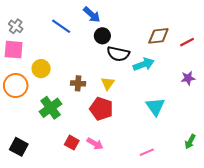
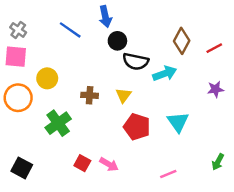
blue arrow: (92, 15) -> (105, 17), turned 36
brown diamond: (158, 36) -> (182, 41), turned -55
red pentagon: (101, 109) -> (137, 127), moved

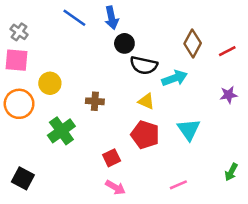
blue line: (70, 30) -> (74, 18), moved
yellow triangle: (123, 95) -> (146, 101), moved, turned -42
red square: (82, 163) -> (112, 158), moved, turned 35
pink arrow: (109, 164) -> (115, 187), moved

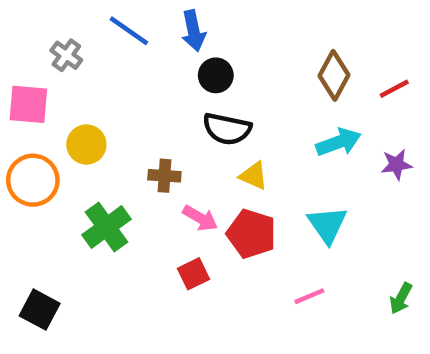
gray cross: (19, 32) -> (66, 55), moved
black semicircle: (144, 65) -> (227, 129), moved
cyan arrow: (175, 78) -> (338, 142), moved
pink line: (178, 185) -> (309, 296), moved
pink arrow: (115, 187) -> (200, 218), moved

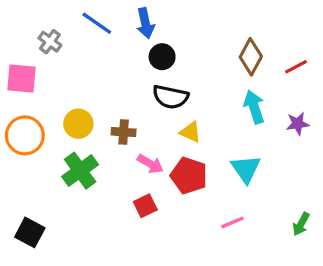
cyan arrow: (338, 142) -> (254, 107), turned -88
yellow circle: (86, 145) -> (78, 124), moved

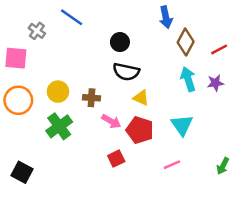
blue arrow: (145, 23) -> (166, 17), moved
purple star: (298, 124) -> (215, 83), moved
red square: (145, 206) -> (116, 159), moved

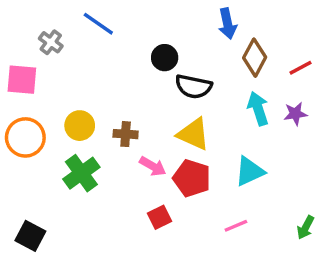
black semicircle: (126, 72) -> (193, 86), moved
yellow triangle: (141, 98) -> (193, 134), size x1.5
cyan triangle: (182, 125) -> (250, 171), turned 40

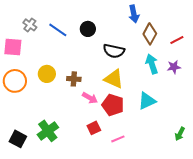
blue line: (98, 24) -> (58, 30), moved
black circle: (165, 58) -> (88, 29), moved
green cross: (81, 173) -> (48, 131), moved
pink line: (236, 226) -> (118, 139), moved

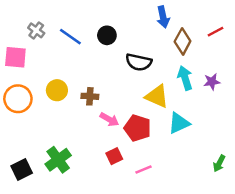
red line: (177, 40) -> (216, 32), moved
yellow triangle: (114, 79) -> (157, 96), moved
black square: (18, 139) -> (22, 169), turned 36

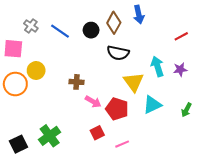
red line: (216, 32) -> (181, 36), moved
brown diamond: (183, 41) -> (114, 23), moved
yellow circle: (57, 90) -> (36, 71), moved
yellow triangle: (157, 96) -> (134, 82), turned 30
green arrow: (219, 163) -> (186, 110), moved

